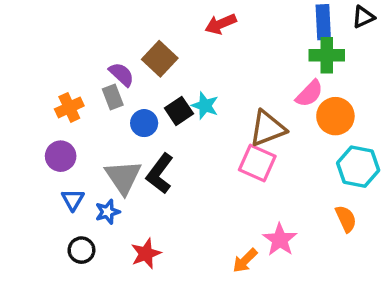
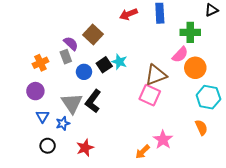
blue rectangle: (323, 22) -> (160, 13), moved

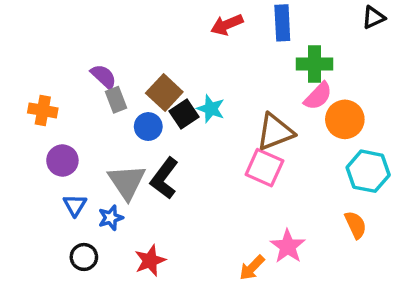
green cross: (190, 32) -> (314, 64), moved
brown square: (93, 34) -> (164, 93), moved
purple semicircle: (71, 44) -> (104, 76), moved
orange cross: (40, 63) -> (43, 110), moved, turned 35

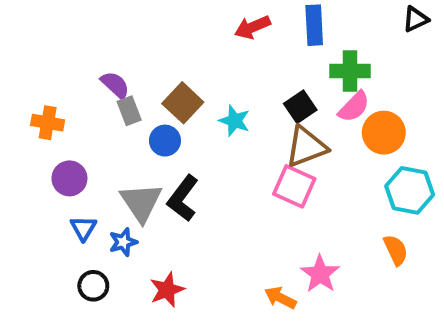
black square: (184, 114) -> (300, 107), moved
orange arrow: (252, 268) -> (280, 298), turned 72

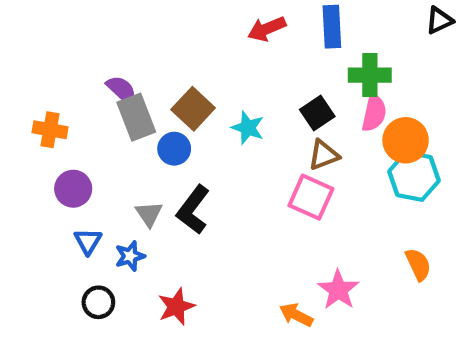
pink semicircle: (354, 107) -> (374, 113), turned -32
gray rectangle: (129, 111) -> (136, 117), size x1.5
brown triangle: (306, 147) -> (324, 155), size x0.7
cyan hexagon: (410, 190) -> (414, 176), moved
gray triangle: (141, 202) -> (149, 214), size x0.6

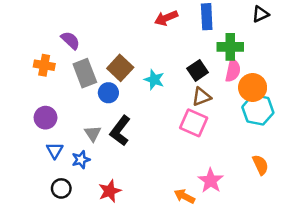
black triangle: (439, 20) -> (260, 14), moved
purple semicircle: (122, 90) -> (70, 40), moved
orange cross: (50, 130) -> (44, 65), moved

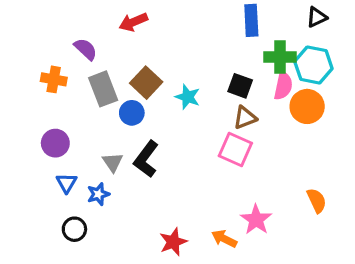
red arrow: (166, 18) -> (133, 22), moved
black square: (198, 70) -> (240, 86), turned -36
cyan hexagon: (258, 110) -> (313, 65), moved
red star: (110, 191) -> (173, 242), moved

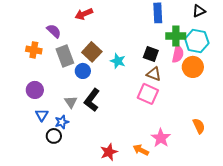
brown triangle: (245, 118) -> (154, 74), turned 42
black circle: (74, 229) -> (54, 136), moved

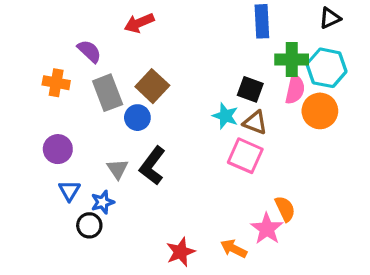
cyan star: (118, 61) -> (225, 116), moved
orange semicircle: (199, 126) -> (285, 209), moved

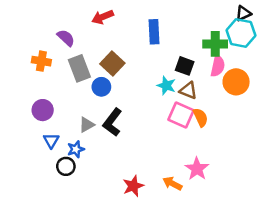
blue rectangle: (262, 21) -> (154, 32), moved
cyan hexagon: (327, 68) -> (241, 33), moved
gray triangle: (118, 169) -> (87, 125), turned 35
orange semicircle: (285, 209) -> (201, 117), moved

